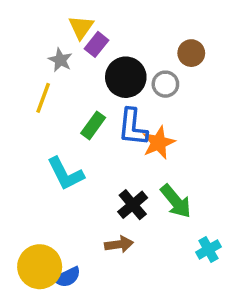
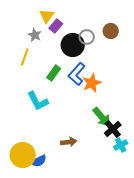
gray circle: (165, 84) -> (87, 37), moved
blue L-shape: (133, 127) -> (77, 74), turned 35
black cross: (133, 205) -> (113, 129), moved

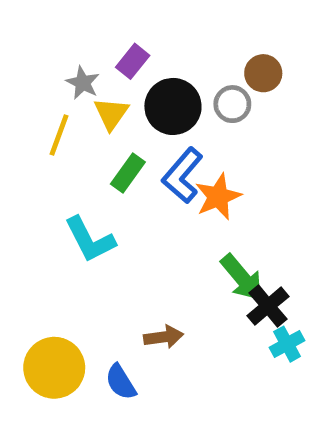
yellow triangle: (47, 16) -> (111, 114), moved
gray circle: (87, 37) -> (232, 104), moved
blue semicircle: (39, 161) -> (121, 382), moved, turned 84

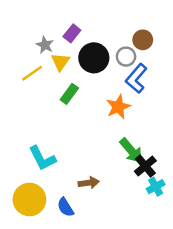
yellow line: (59, 135) -> (32, 73), turned 35
blue L-shape: (182, 175) -> (136, 78), moved
cyan L-shape: (90, 240) -> (42, 158), moved

